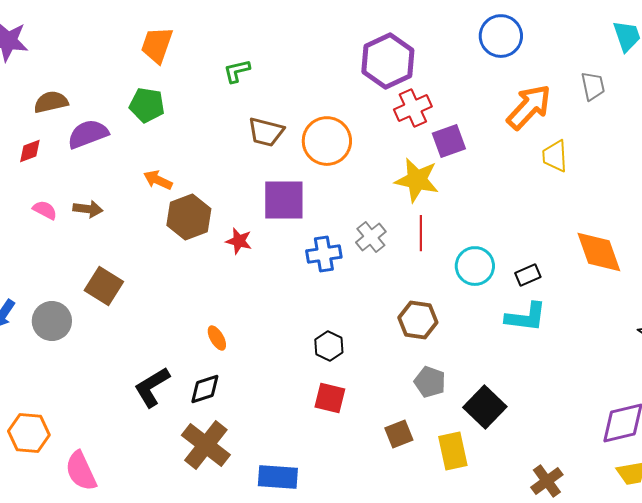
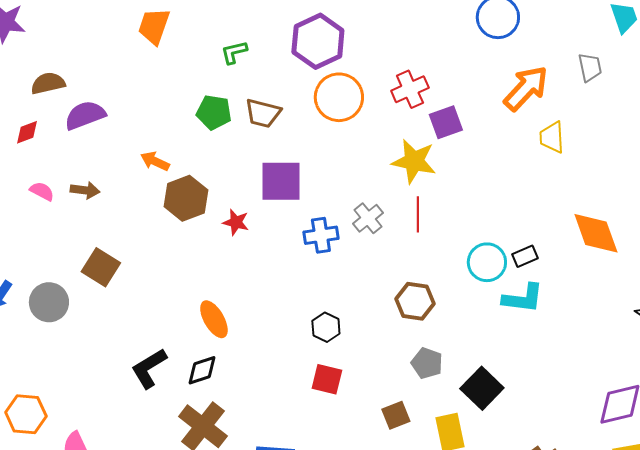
purple hexagon: (388, 61) -> (318, 41), moved
green pentagon: (147, 105) -> (214, 112), moved
orange circle: (327, 141) -> (339, 97), moved
cyan circle: (475, 266) -> (487, 262), moved
orange ellipse: (217, 338) -> (214, 319), size x1.5

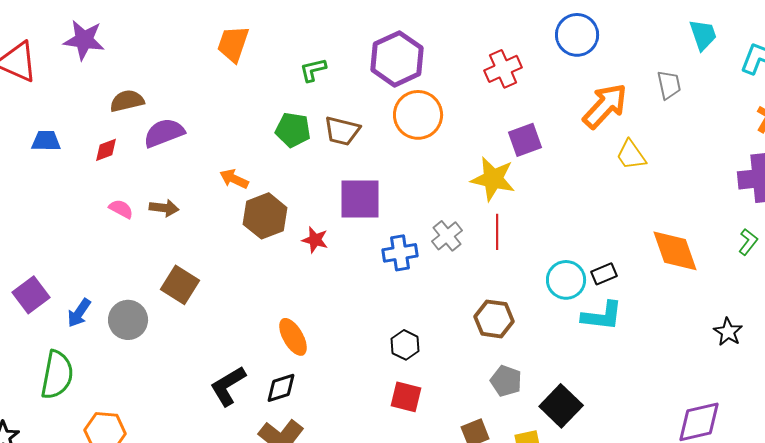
red cross: (410, 89) -> (503, 69), moved
yellow trapezoid: (552, 137) -> (631, 155), turned -32

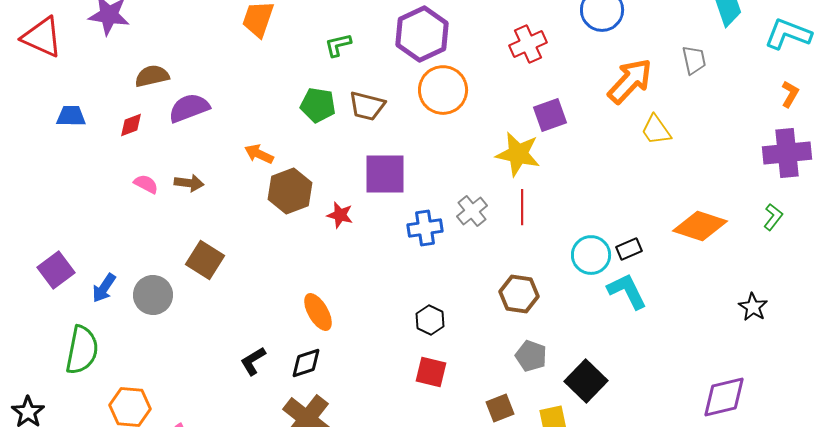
orange diamond: (675, 251) -> (700, 226), turned -52
cyan L-shape: (602, 316) -> (627, 291), turned -123
black L-shape: (228, 386) -> (253, 361), size x0.7

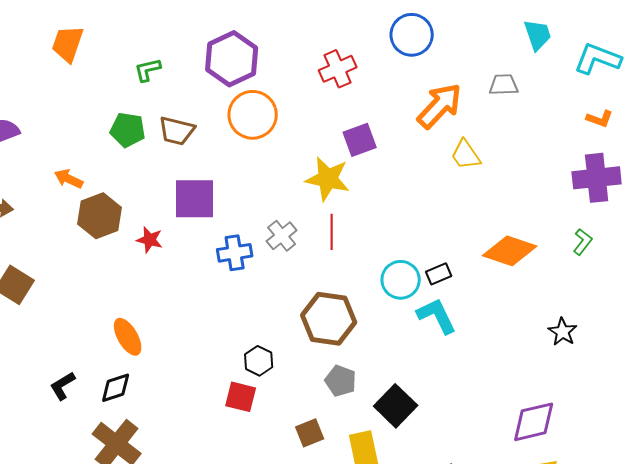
gray trapezoid: (694, 60) -> (504, 85), turned -80
orange L-shape: (790, 94) -> (600, 119), turned 80
brown hexagon: (519, 294) -> (329, 319), size x1.4
black hexagon: (430, 320) -> (259, 361), moved

